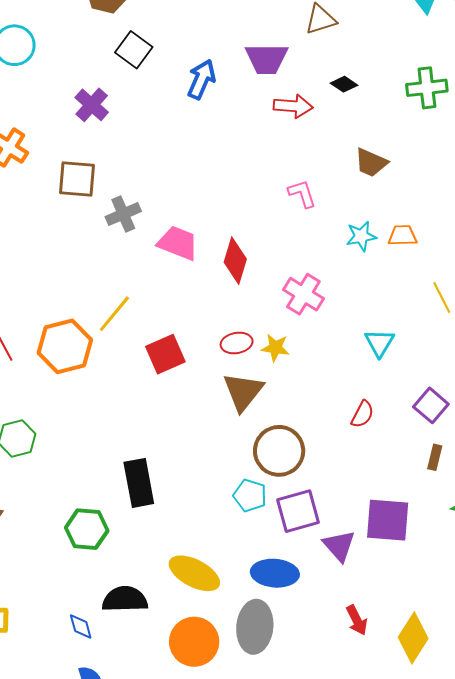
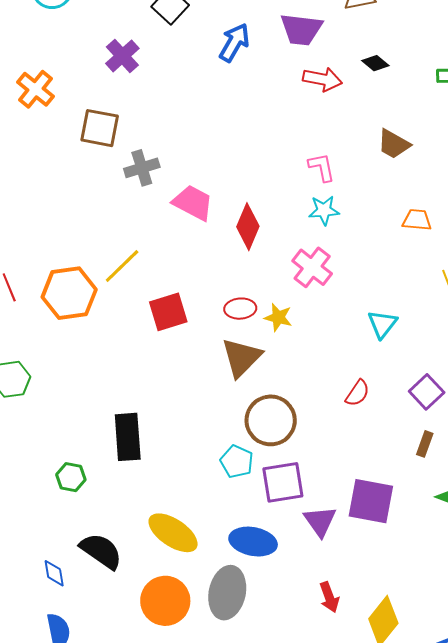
cyan star: (361, 236) -> (324, 210), moved
green hexagon: (87, 529) -> (71, 477), size x0.7
black semicircle: (125, 599) -> (101, 551), turned 30

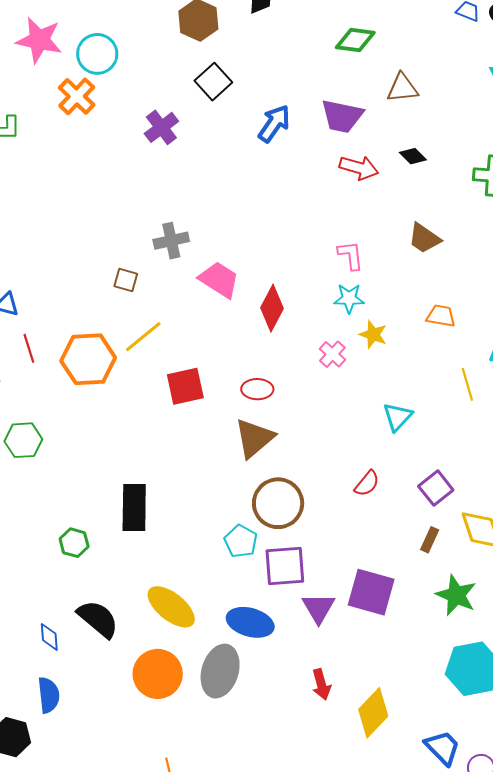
orange cross: (35, 89) -> (77, 96), moved
brown square: (100, 128) -> (126, 280), moved, size x0.6
pink cross: (312, 267) -> (332, 354), size x0.7
yellow star: (278, 317) -> (373, 334), moved

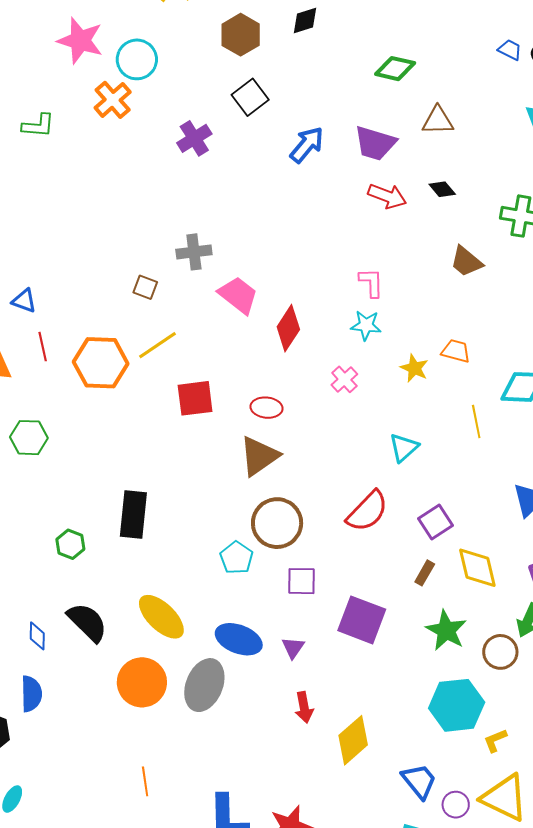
brown trapezoid: (424, 238) -> (466, 261), moved
yellow star: (373, 334) -> (414, 368), moved
red semicircle: (367, 483) -> (367, 511), size x1.6
purple square: (285, 566) -> (301, 581), moved, size x0.7
purple triangle: (319, 608) -> (293, 648), moved, size x0.7

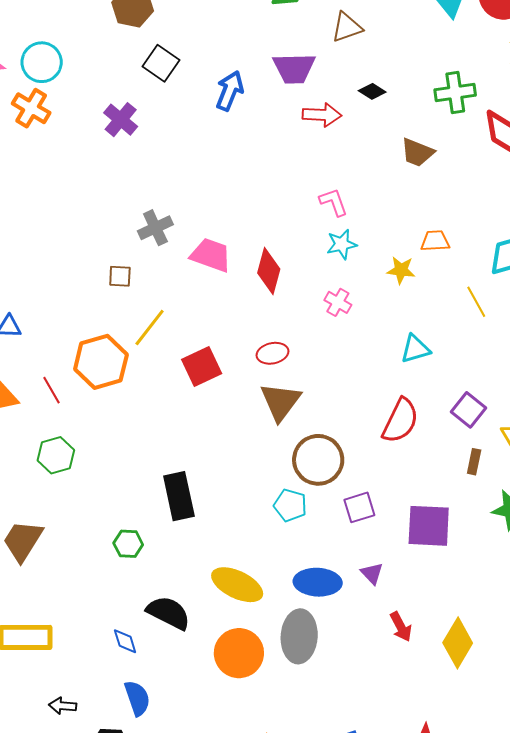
red line: (43, 347) -> (52, 390), moved
cyan triangle: (404, 448) -> (415, 349), turned 44

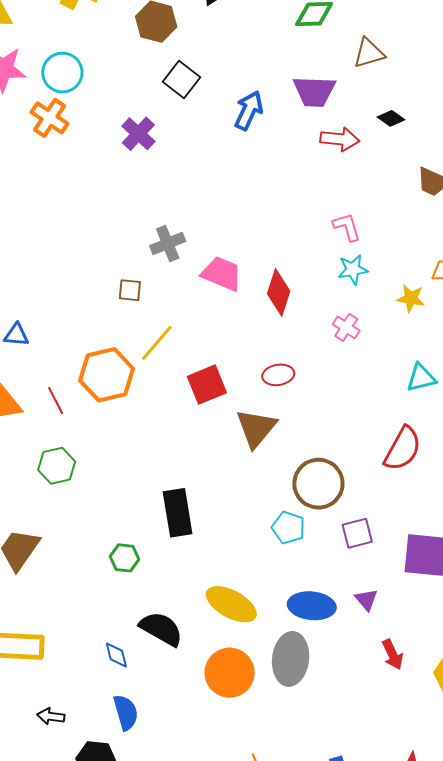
brown triangle: (280, 402) -> (256, 428), moved

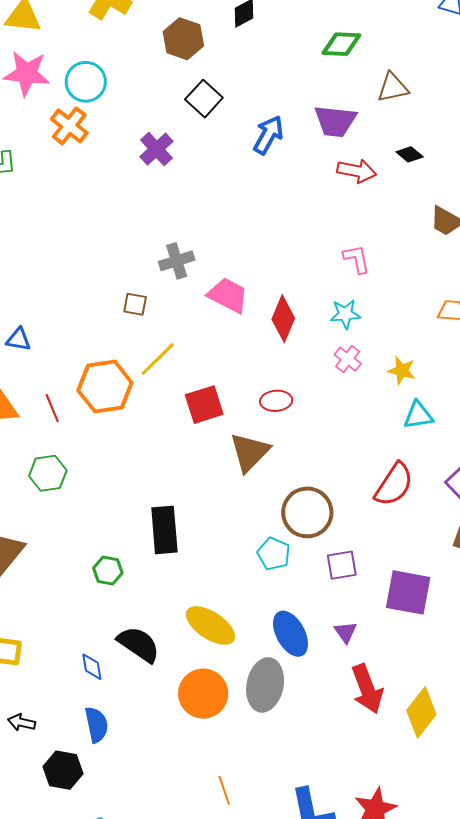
cyan star: (353, 270) -> (345, 314), moved
yellow star: (411, 298) -> (402, 370), moved
blue ellipse: (312, 606) -> (291, 634), turned 51
red arrow: (393, 655) -> (367, 689), size x1.6

